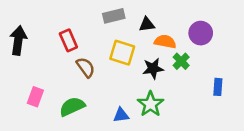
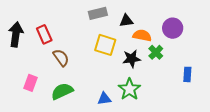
red rectangle: (68, 40) -> (44, 34), moved
brown semicircle: (86, 67) -> (61, 58), moved

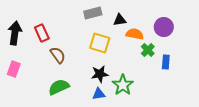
black star: (132, 59) -> (100, 74), moved
blue rectangle: (187, 74) -> (166, 62), moved
pink rectangle: (31, 83) -> (14, 69), moved

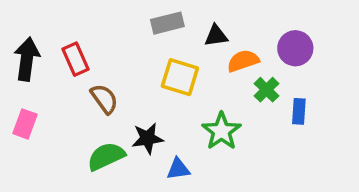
orange semicircle: (135, 34) -> (243, 61), turned -30
black star: (100, 74) -> (148, 138), moved
green star: (123, 85) -> (221, 131), moved

